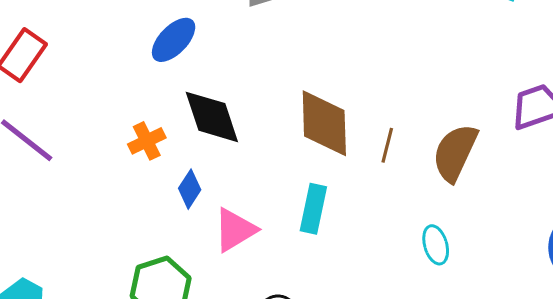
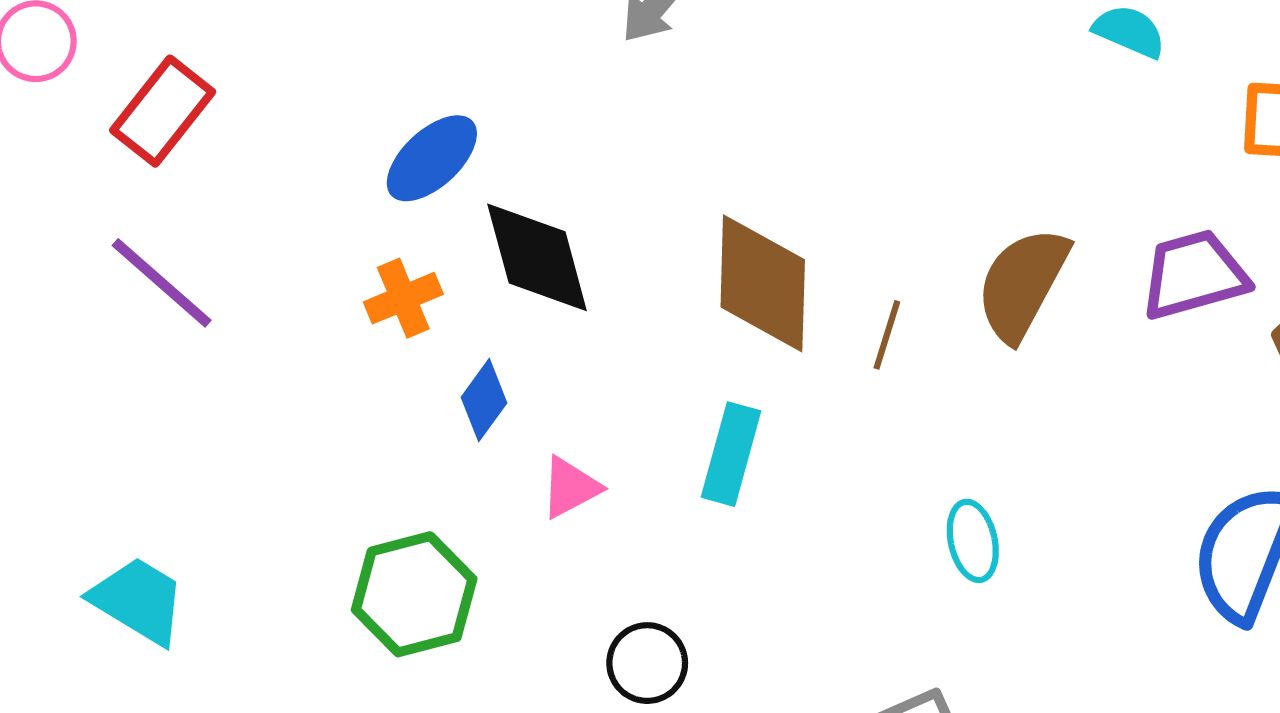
blue ellipse: (174, 40) -> (432, 158), moved
brown semicircle: (455, 153) -> (1022, 284), moved
pink triangle: (235, 230) -> (570, 487), size x0.7

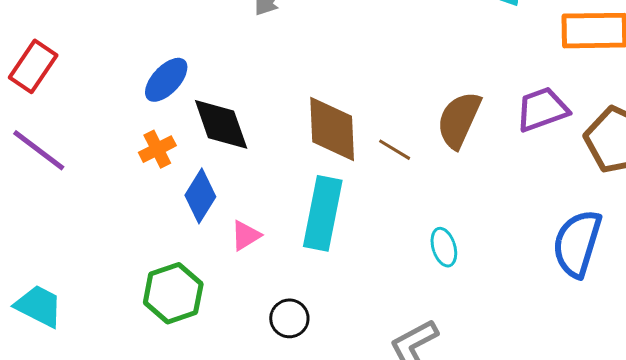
brown line: (887, 335) -> (395, 150), turned -72
blue diamond: (484, 400) -> (200, 196), size x1.4
cyan rectangle: (731, 454) -> (323, 213), size x1.5

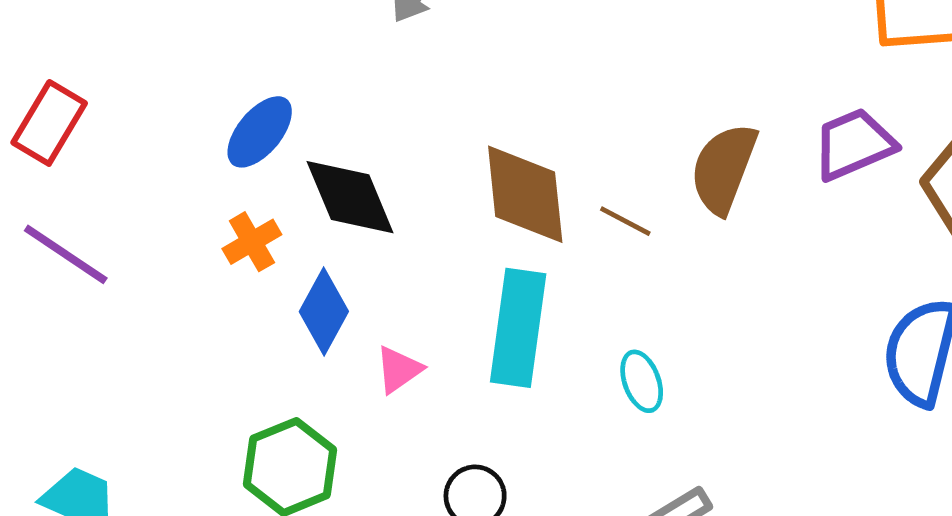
cyan ellipse: (444, 247) -> (642, 381), moved

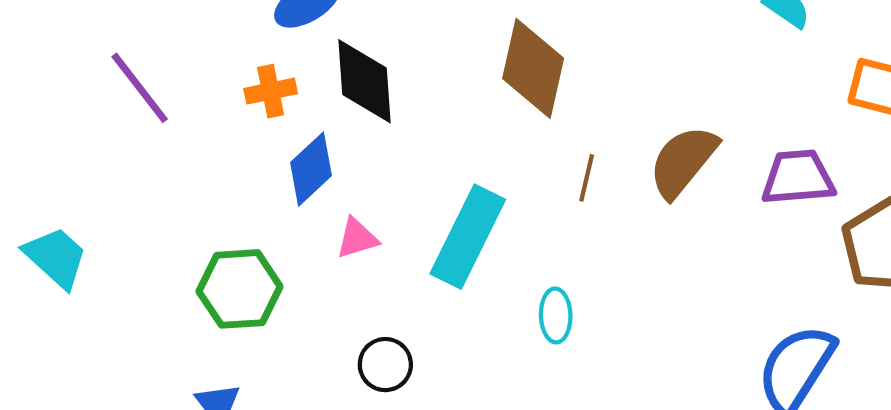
brown diamond: (525, 194) -> (533, 68), moved
brown line: (625, 221) -> (587, 178), turned 57
purple line: (66, 254) -> (140, 88), moved

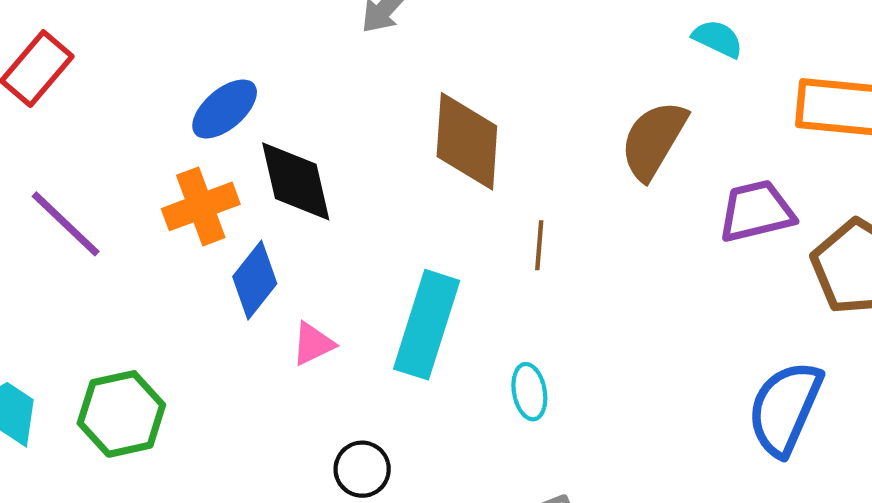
orange cross: (271, 91) -> (201, 206), size x1.4
brown semicircle: (683, 161) -> (654, 140), moved
green hexagon: (240, 289) -> (121, 414), moved

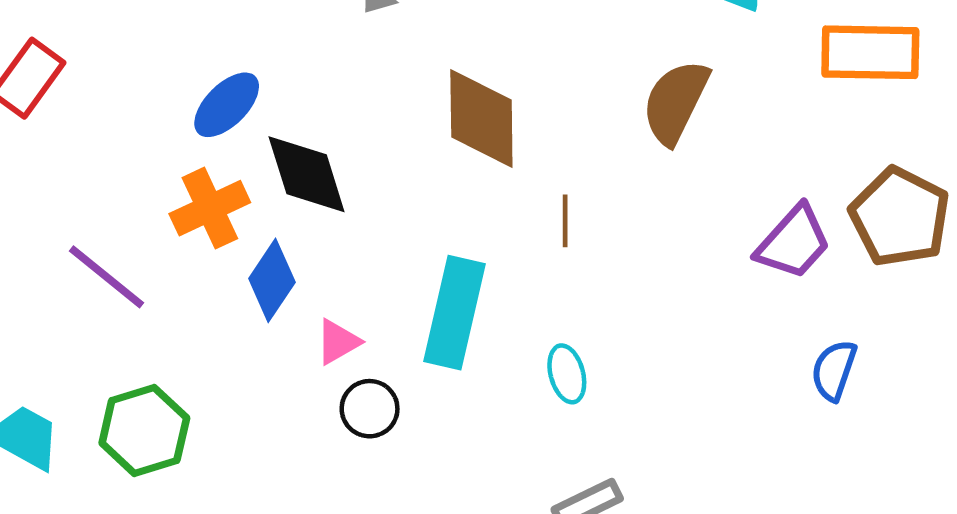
purple trapezoid: (756, 211) -> (793, 242), moved, turned 150
purple line: (66, 224) -> (107, 277), moved
blue semicircle: (785, 408) -> (834, 370), size x0.6
black circle: (362, 469) -> (370, 409), moved

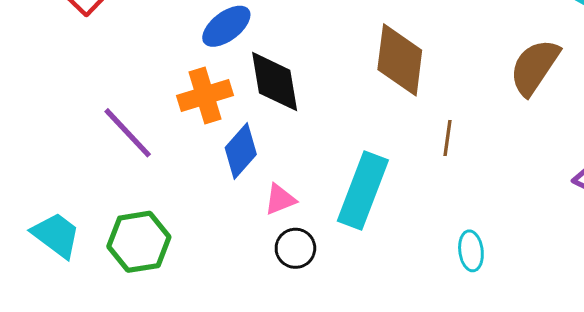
cyan ellipse: (567, 374) -> (471, 251), moved

